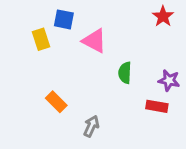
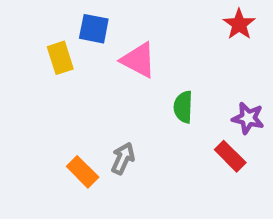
orange rectangle: (56, 102) -> (83, 172), moved
red rectangle: (157, 106) -> (230, 156), turned 35
gray arrow: (91, 126) -> (123, 158), moved

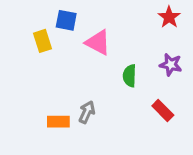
purple star: (248, 118) -> (171, 65), moved
orange rectangle: (83, 172) -> (58, 122), turned -45

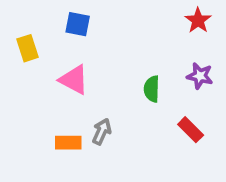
yellow rectangle: (43, 41) -> (28, 48), moved
pink triangle: (98, 42) -> (74, 80), moved

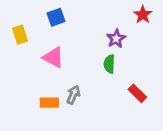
blue square: (78, 24) -> (56, 17), turned -30
purple star: (200, 76) -> (116, 39), moved, turned 30

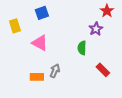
purple star: (116, 39) -> (96, 29), moved

